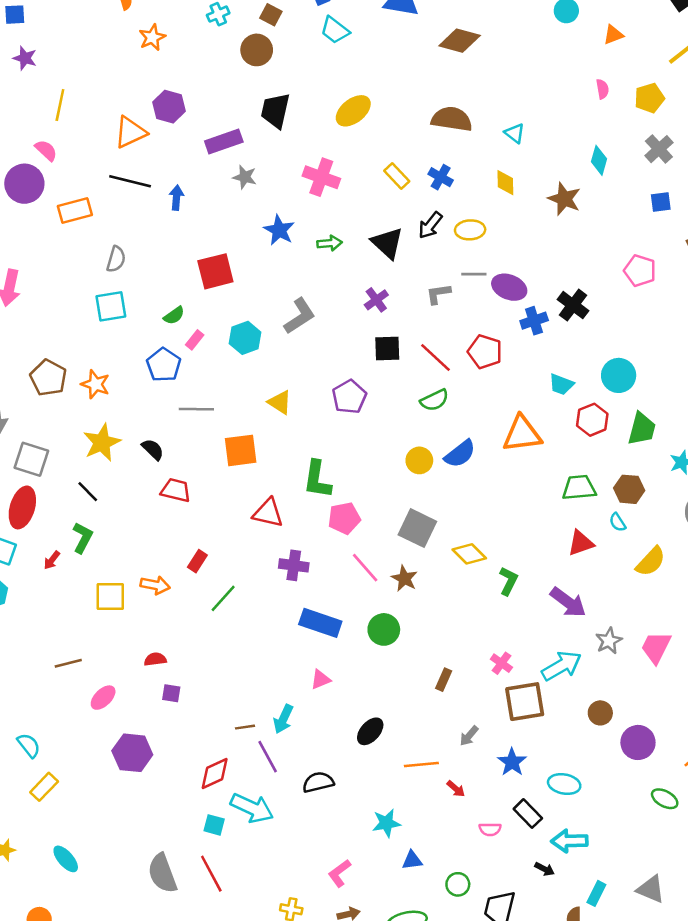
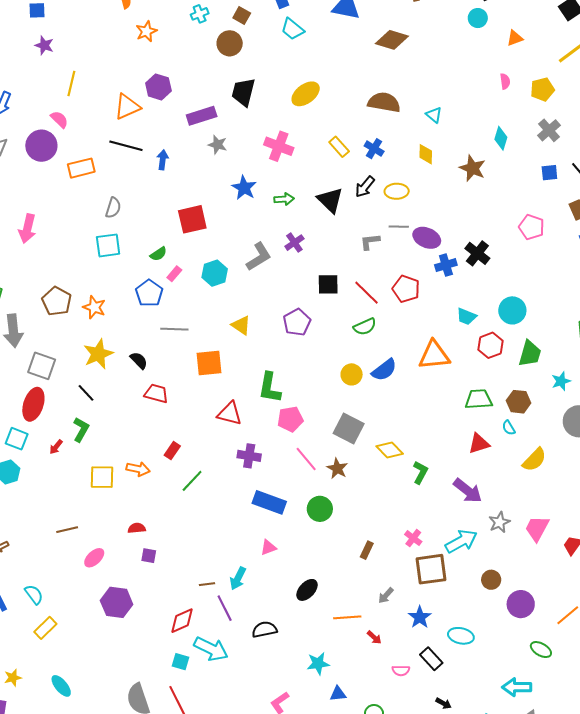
purple cross: (376, 300) -> (294, 243), moved
cyan arrow: (569, 841) -> (517, 687), moved

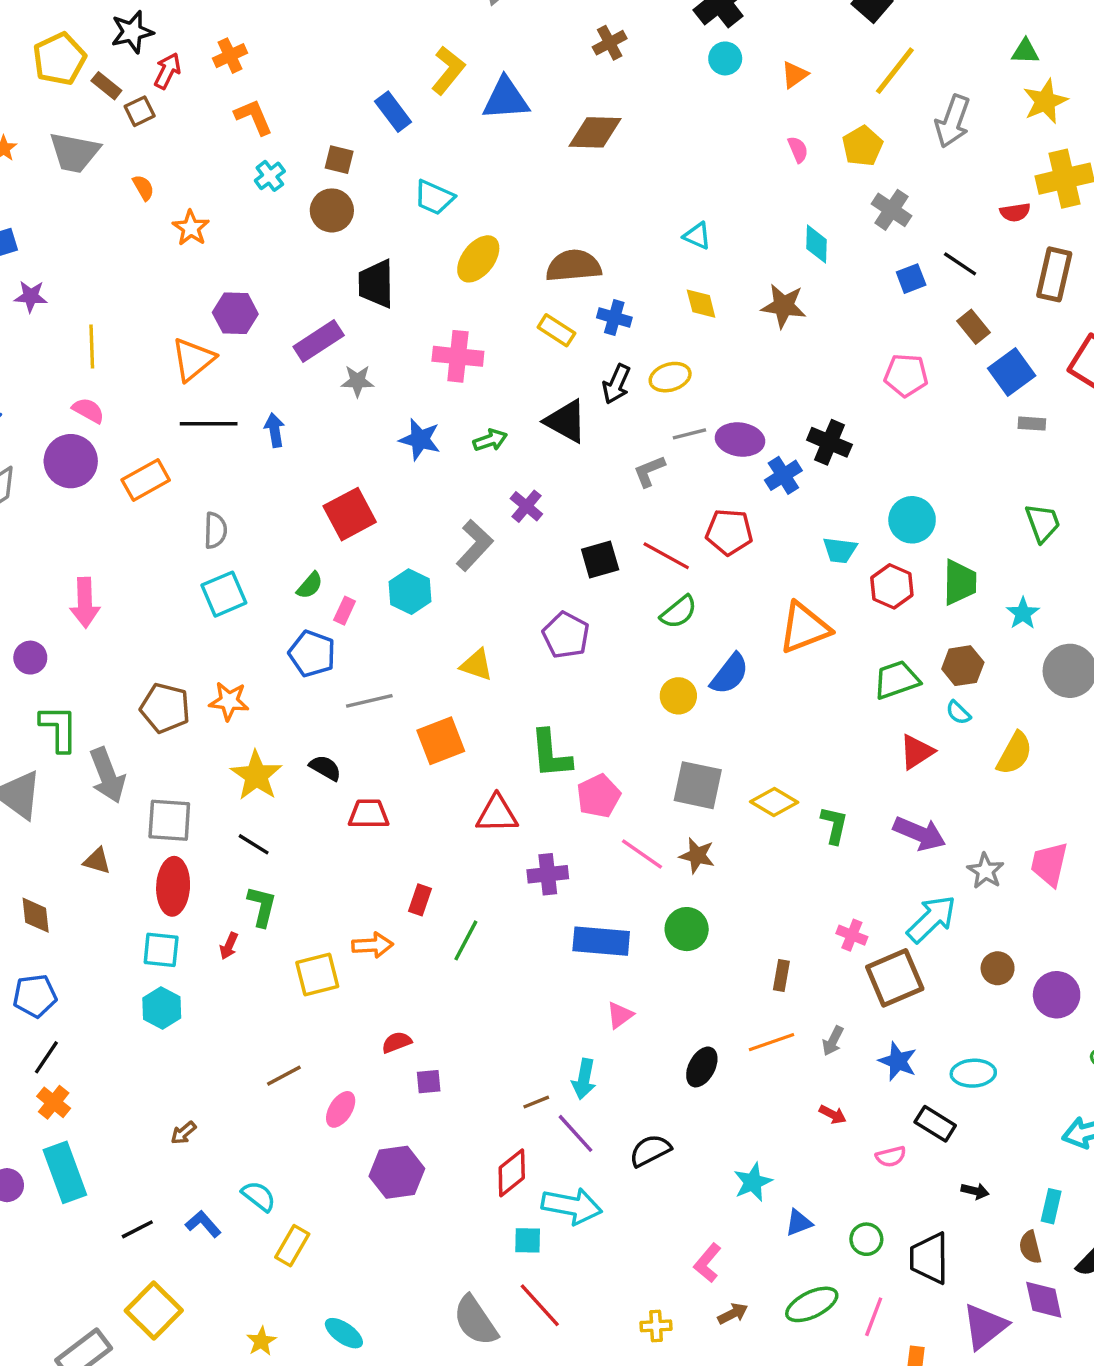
cyan trapezoid: (292, 29) -> (434, 197), moved
brown semicircle: (384, 102) -> (574, 266), moved
orange line: (347, 617) -> (771, 1042), moved

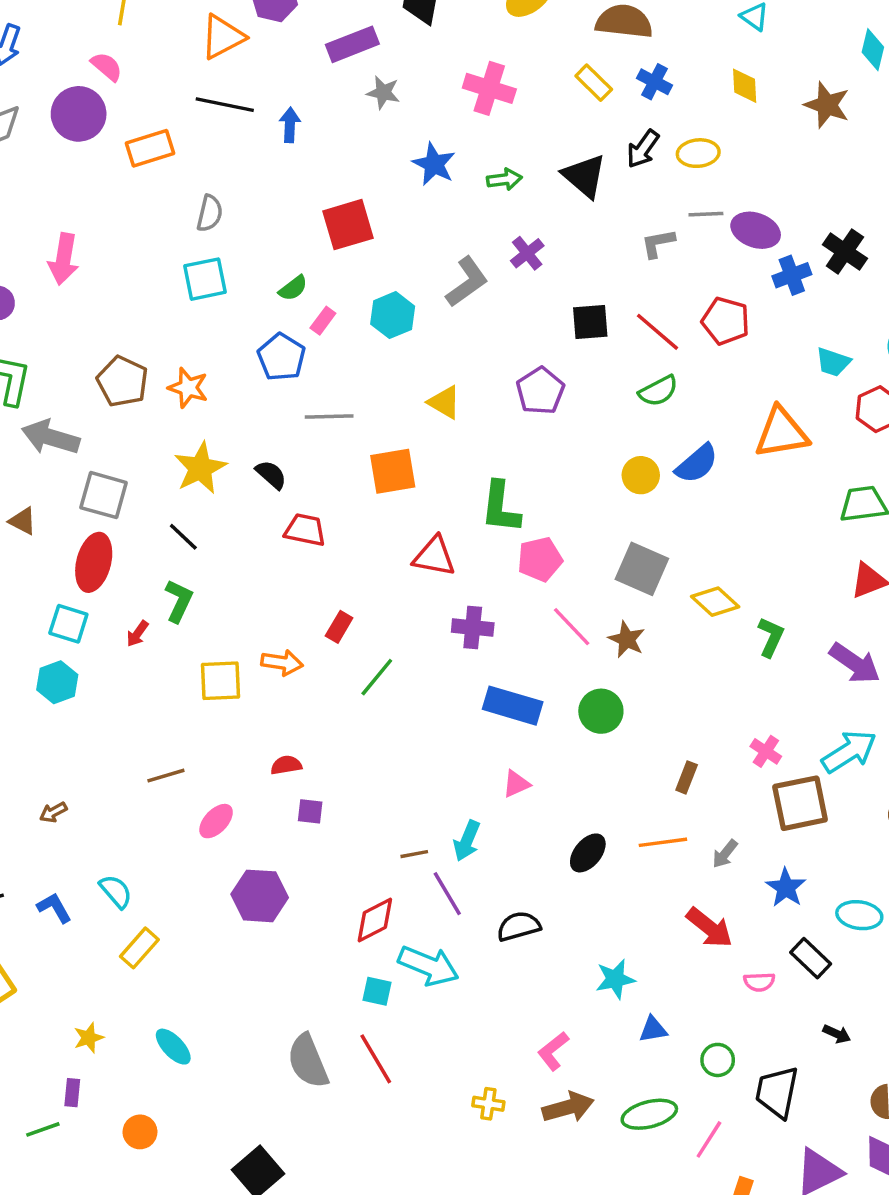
gray arrow: (107, 775) -> (51, 437), turned 116
red arrow: (833, 1114) -> (710, 928), size x1.8
brown arrow: (733, 1314) -> (568, 1107), size x1.6

